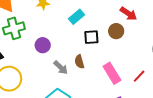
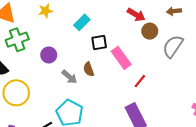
brown circle: (116, 31) -> (150, 31), moved
pink rectangle: (112, 73) -> (121, 58), moved
red line: (139, 76) -> (140, 81), moved

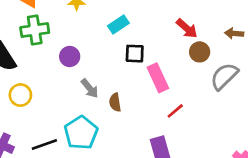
brown semicircle: (89, 69) -> (115, 102), moved
yellow circle: (16, 93) -> (20, 95), size x0.7

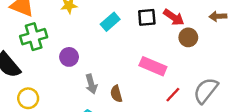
black square: (135, 54) -> (147, 17), moved
gray semicircle: (224, 76) -> (206, 91), moved
pink rectangle: (158, 78) -> (153, 66), turned -35
gray arrow: (90, 88) -> (91, 84), turned 30

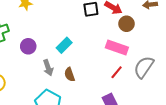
cyan rectangle: (110, 22) -> (64, 45), moved
pink rectangle: (153, 66) -> (117, 47), moved

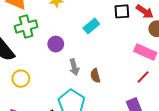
cyan rectangle: (64, 45) -> (91, 26), moved

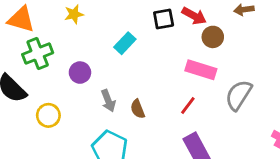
red line: (143, 77) -> (188, 106), moved
yellow circle: (21, 79) -> (48, 115), moved

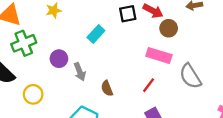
gray semicircle: (239, 95) -> (190, 76), turned -64
gray arrow: (108, 101) -> (80, 72), moved

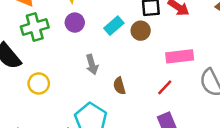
brown circle: (169, 28) -> (141, 31), moved
pink rectangle: (159, 56) -> (180, 56), turned -30
purple circle: (59, 59) -> (75, 23), moved

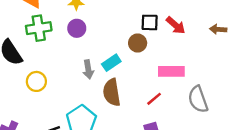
cyan rectangle: (114, 26) -> (111, 63), moved
brown semicircle: (119, 86) -> (112, 92), size x1.6

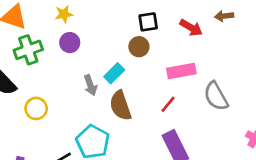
red arrow: (176, 25) -> (191, 28), moved

